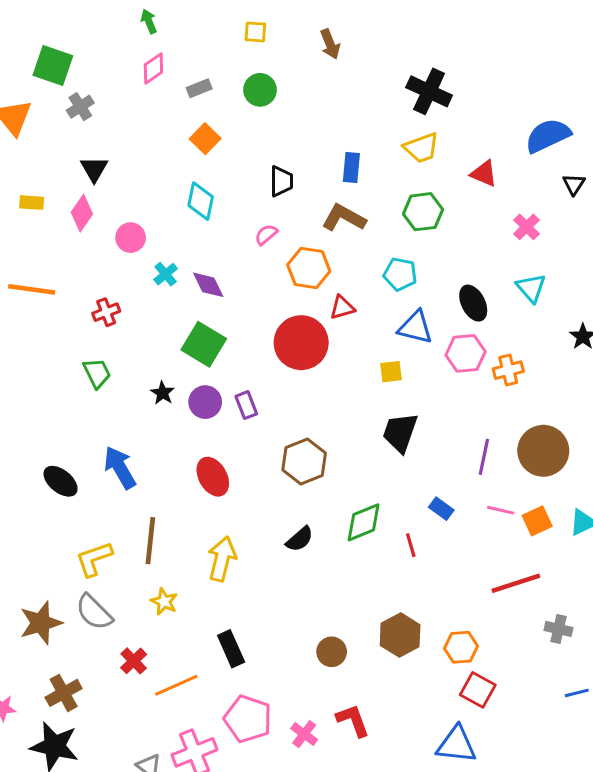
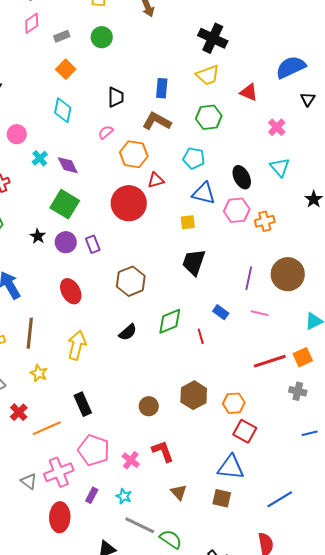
orange square: (537, 521) -> (303, 357), moved

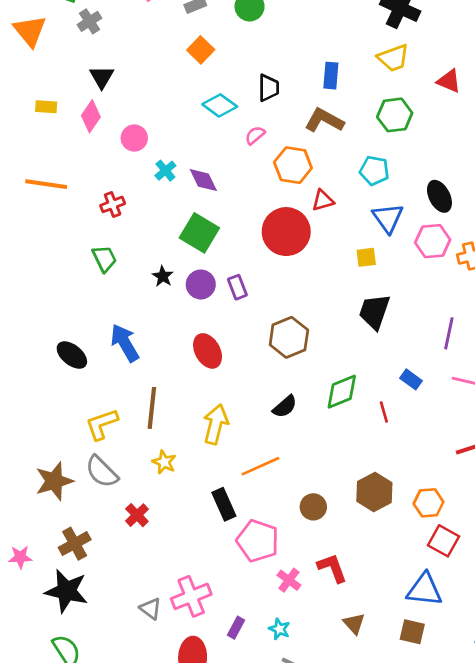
cyan diamond: (63, 110) -> (220, 105), moved, turned -65
blue triangle: (204, 193) -> (388, 218), turned 40
orange line: (47, 428) -> (260, 466), moved
pink pentagon: (94, 450) -> (258, 541), moved

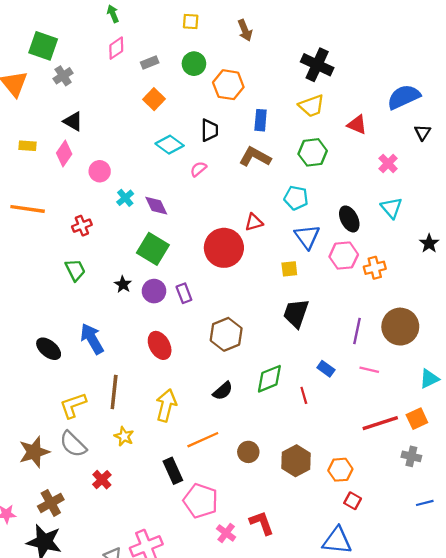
black triangle: (102, 77) -> (73, 121), turned -30
orange hexagon: (293, 165) -> (228, 85), moved
brown circle: (313, 507) -> (248, 452), moved
red square: (444, 541) -> (353, 501), size x0.7

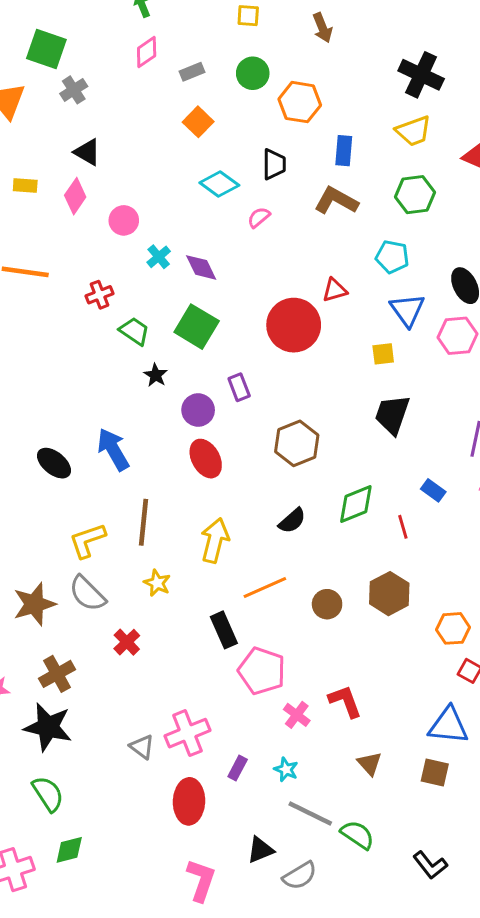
green trapezoid: (75, 270) -> (134, 331), moved, turned -30
purple circle: (154, 291) -> (198, 410), moved
brown hexagon: (296, 461) -> (389, 594), moved

